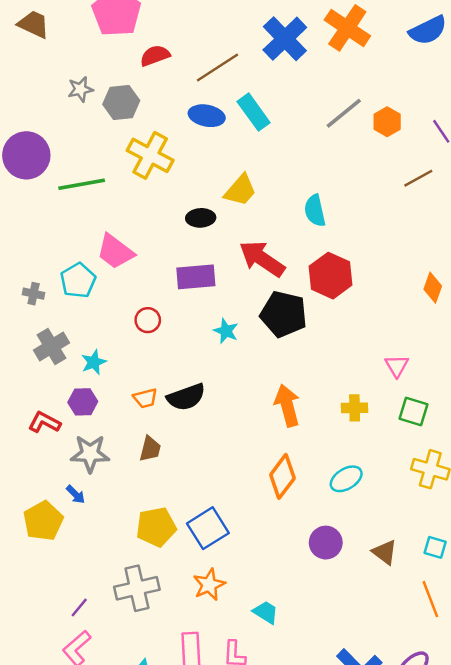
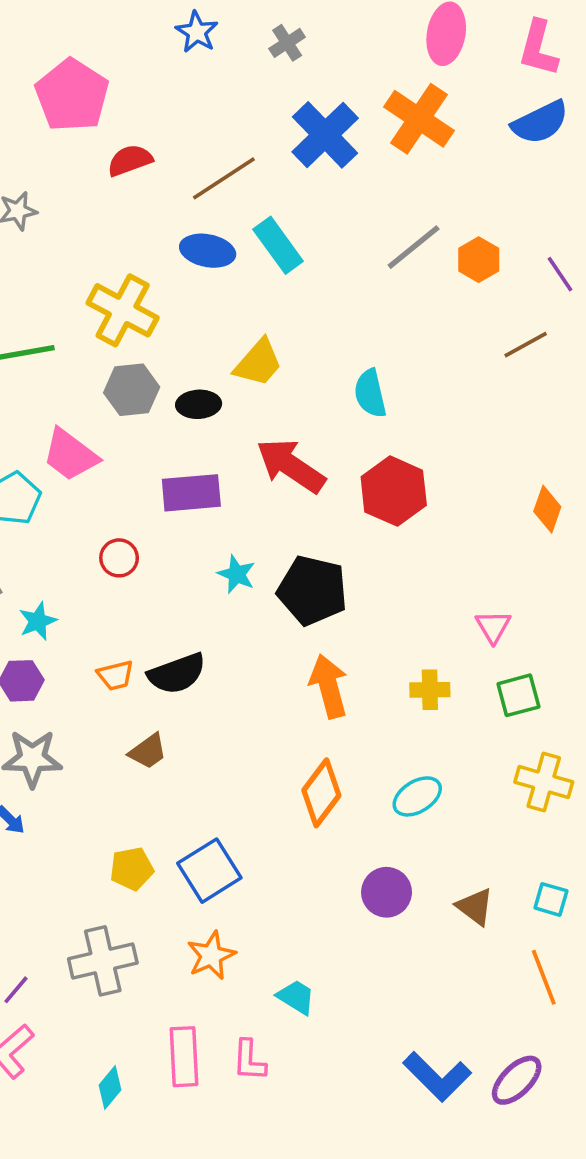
gray hexagon: (121, 102) -> (132, 390), moved
black pentagon: (284, 314) -> (312, 590), moved
green square: (413, 411) -> (518, 695), turned -32
brown trapezoid: (150, 449) -> (148, 751), moved, turned 40
yellow pentagon: (156, 527) -> (132, 869), size x0.7

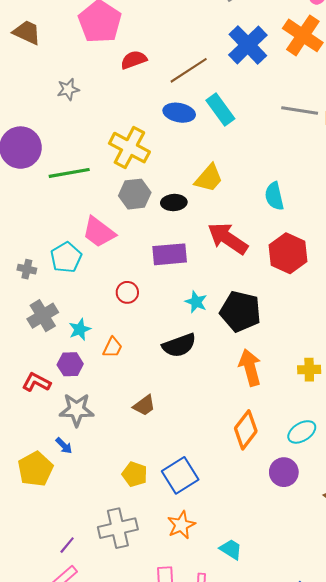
gray line: (414, 247) -> (300, 111), turned 48
black semicircle: (177, 674) -> (179, 345), moved
orange trapezoid: (115, 675) -> (113, 347), moved, turned -50
yellow pentagon: (132, 869) -> (135, 474), turned 30
purple circle: (387, 892) -> (284, 472), moved

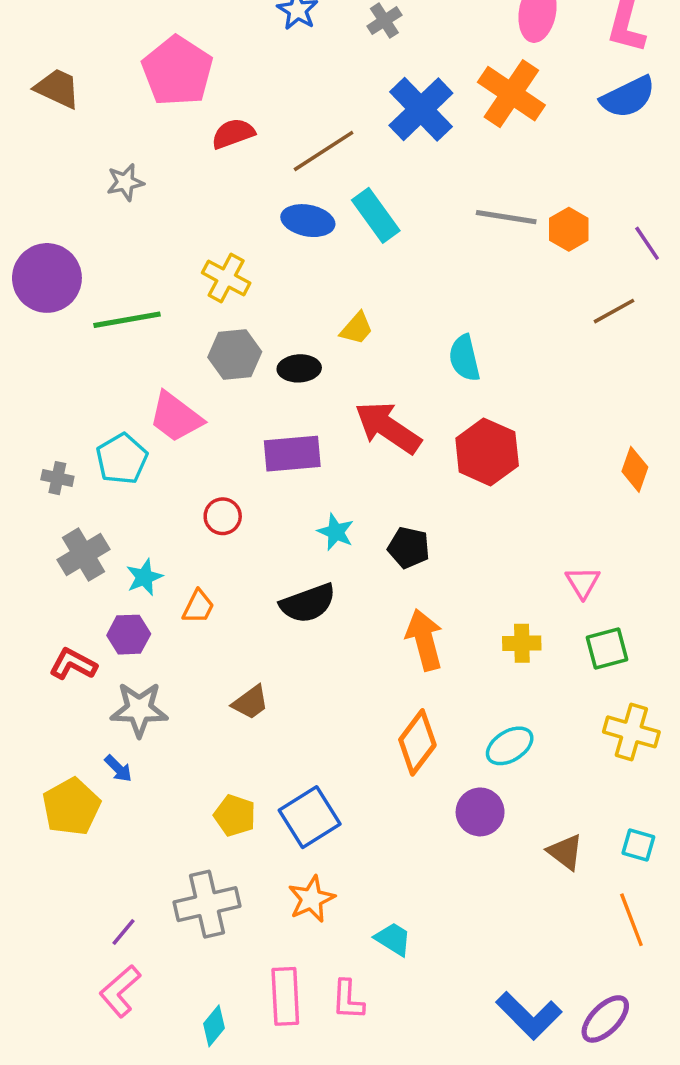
yellow cross: (129, 148) -> (226, 278), size x0.7
yellow trapezoid: (209, 178) -> (357, 328), size x0.7
black pentagon: (240, 311) -> (409, 548), size x0.6

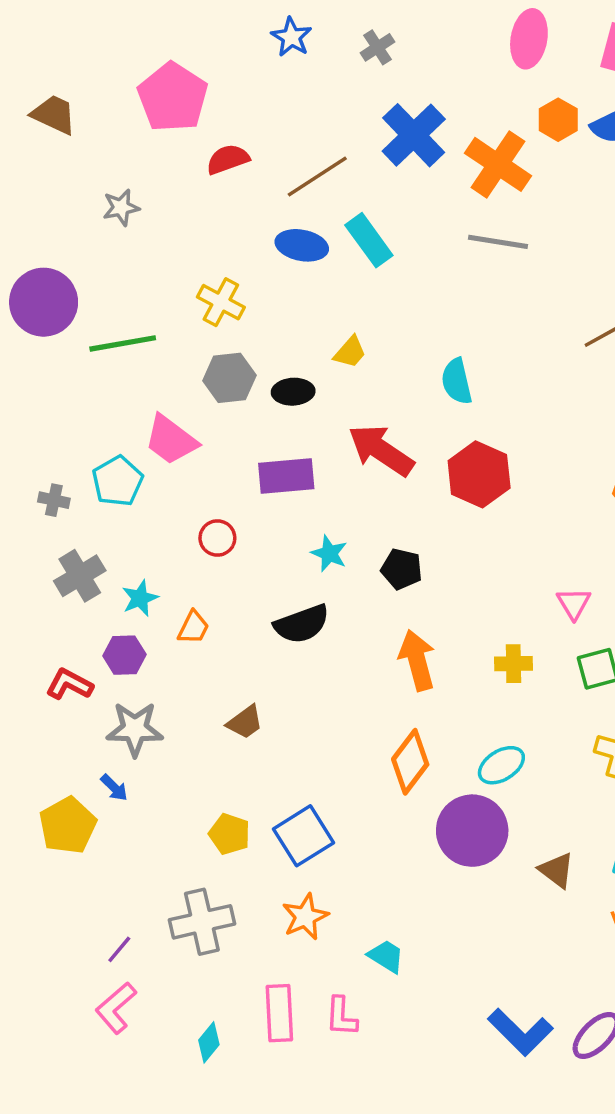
orange cross: (511, 94) -> (498, 164), moved
orange hexagon: (569, 229) -> (558, 120), moved
purple circle: (480, 812) -> (472, 831), size x1.5

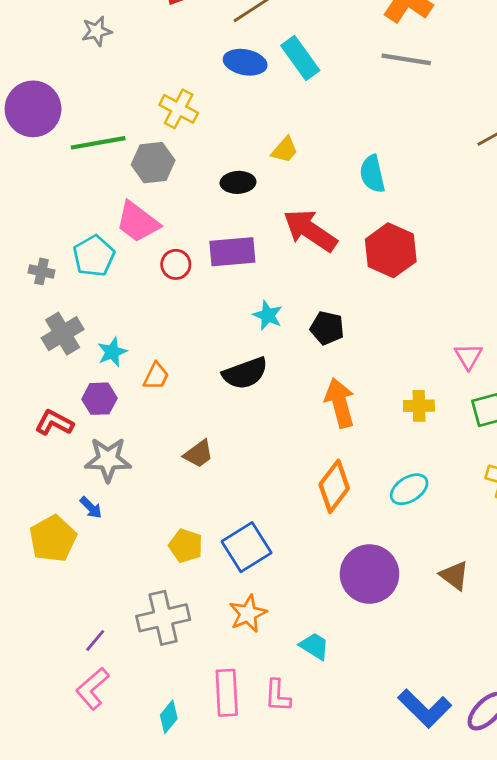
gray hexagon: (229, 378) -> (153, 163), moved
red circle: (217, 538) -> (176, 264), moved
purple circle: (472, 831) -> (370, 574), moved

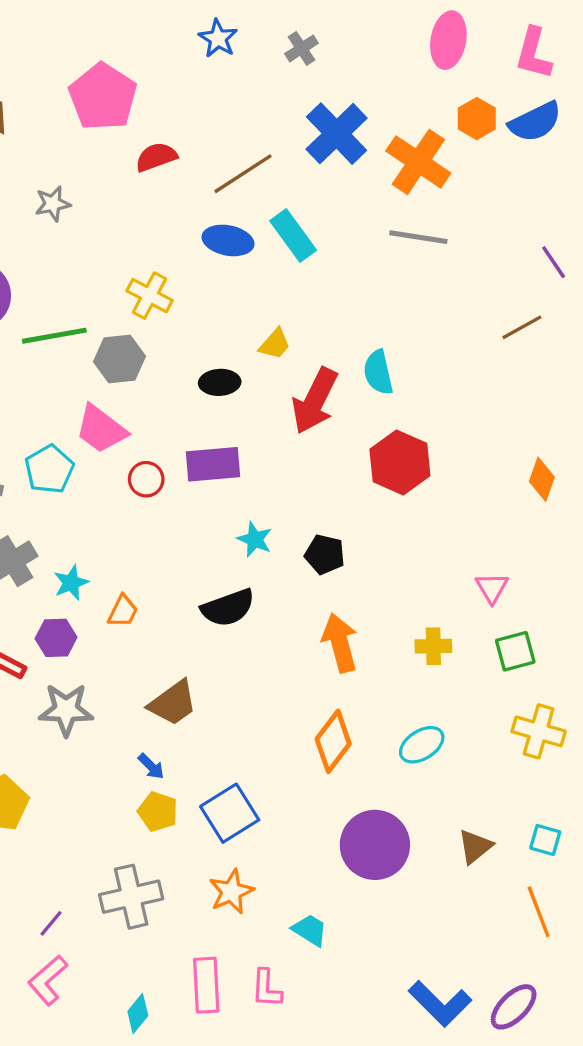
red arrow: (310, 230) -> (315, 401), moved, turned -98
brown trapezoid: (198, 454) -> (173, 703), size x1.4
blue arrow: (91, 508) -> (151, 766), moved
brown triangle: (454, 575) -> (475, 847), turned 44

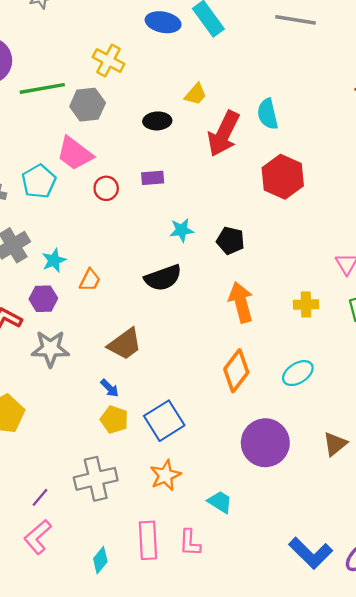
purple rectangle: (213, 464) -> (153, 178), size x0.6
cyan star: (255, 539) -> (182, 230), turned -30

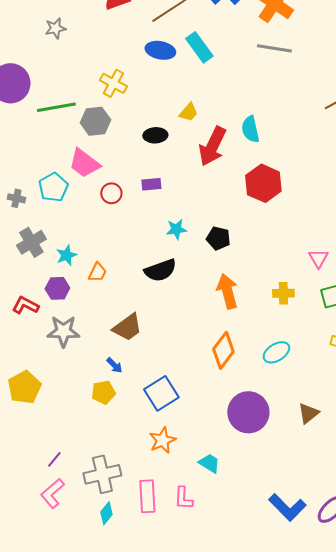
yellow pentagon: (114, 420) -> (103, 392), moved, turned -30
gray cross: (96, 479) -> (102, 474), moved

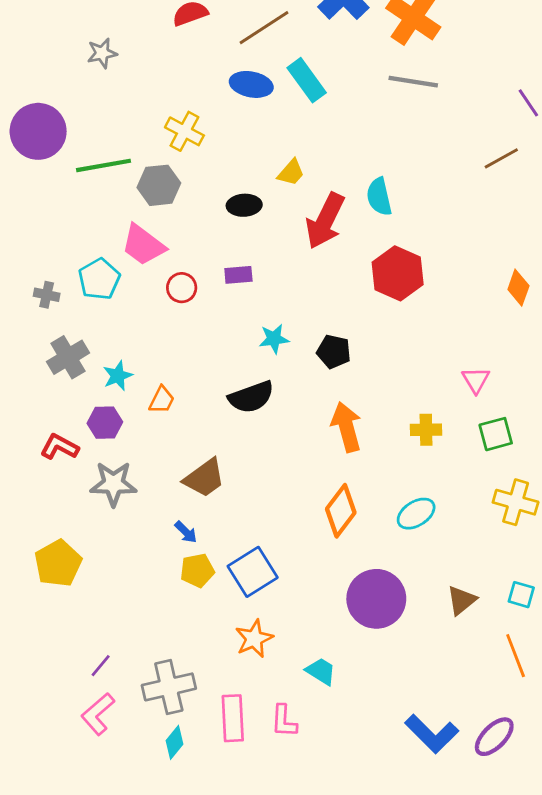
yellow pentagon: (103, 392) -> (197, 570), moved

